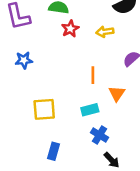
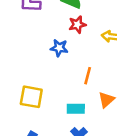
blue star: (24, 60) -> (59, 48), moved

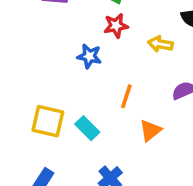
cyan rectangle: (76, 109) -> (87, 128), moved, turned 42

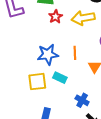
yellow arrow: (160, 44) -> (83, 18), size x1.6
blue star: (89, 56) -> (48, 54), moved, size x1.5

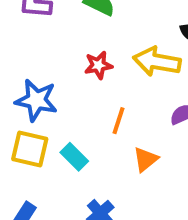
red star: (56, 17) -> (98, 65), moved
blue star: (48, 54) -> (36, 100), moved

